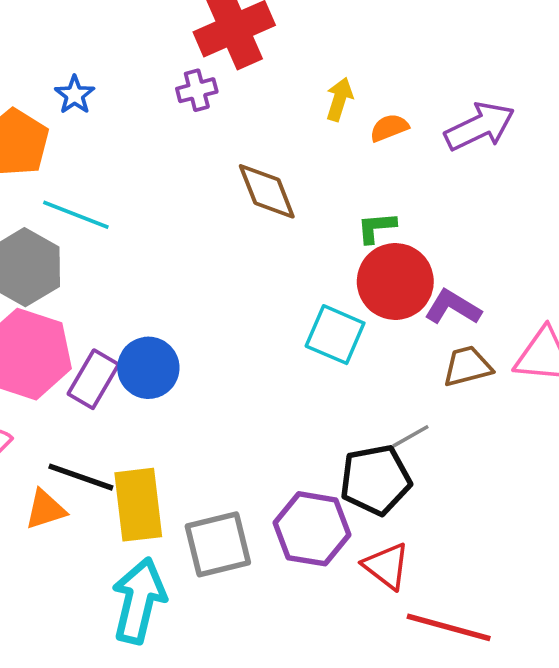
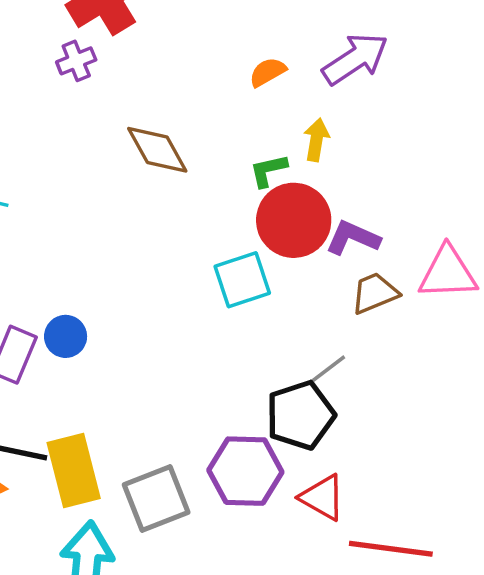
yellow arrow: (339, 99) -> (316, 140), moved
cyan square: (335, 335) -> (242, 280), turned -34
blue circle: (148, 368) -> (66, 336), size x0.7

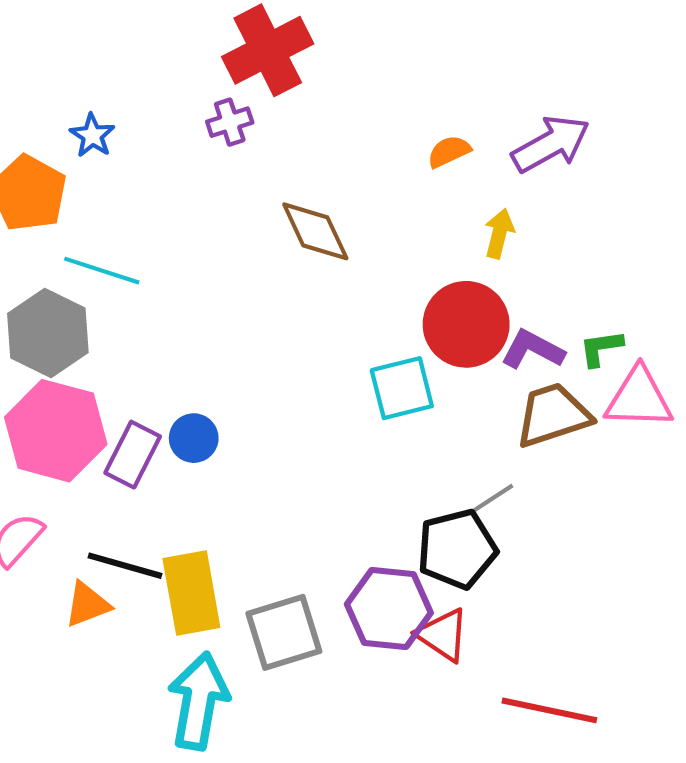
green L-shape: (268, 170) -> (601, 348), moved
brown trapezoid: (375, 293) -> (553, 415), size x1.4
red triangle: (322, 497) -> (443, 635), moved

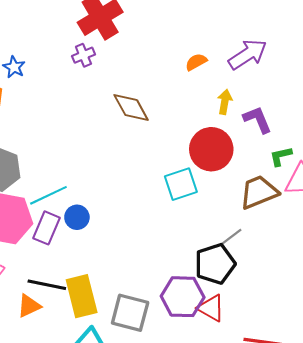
cyan line: (102, 271) -> (48, 195), moved, turned -39
purple L-shape: (533, 350) -> (257, 120), moved, turned 44
gray square: (284, 632) -> (130, 313), turned 36

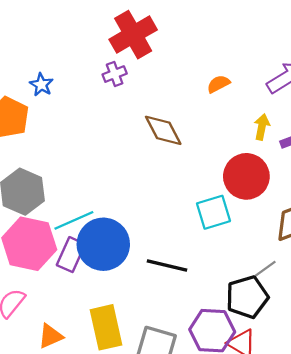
orange semicircle: (196, 62) -> (218, 84), moved
blue circle: (77, 217) -> (103, 244), size x2.0
black line: (47, 285) -> (167, 265), moved

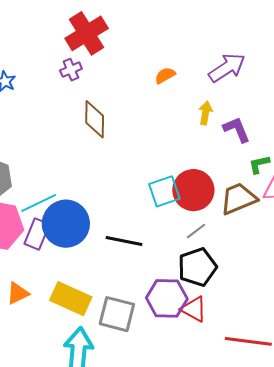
brown diamond: (163, 130) -> (95, 119), moved, turned 30
red circle: (246, 176) -> (193, 190), moved
gray line: (265, 269) -> (196, 231), moved
yellow rectangle: (106, 327) -> (71, 299), turned -51
orange triangle: (50, 336) -> (18, 293), moved

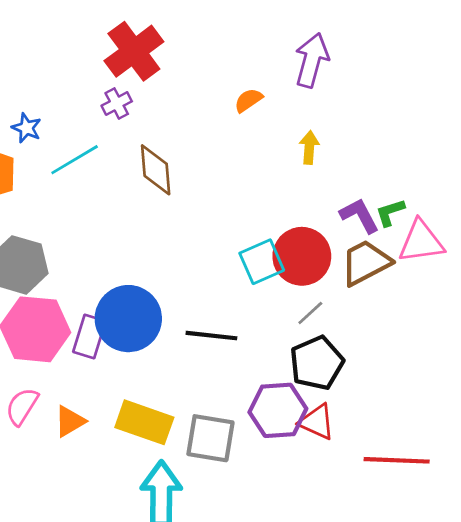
purple arrow: (227, 68) -> (312, 60), moved, turned -36
purple L-shape: (237, 130) -> (360, 215), moved
cyan line: (39, 203) -> (75, 160), moved

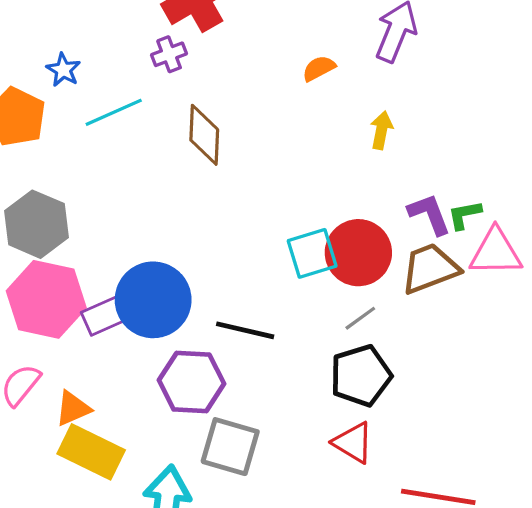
purple rectangle: (89, 337) -> (107, 315), turned 42
purple hexagon: (278, 410) -> (191, 382), moved
yellow rectangle: (144, 422) -> (91, 452), moved

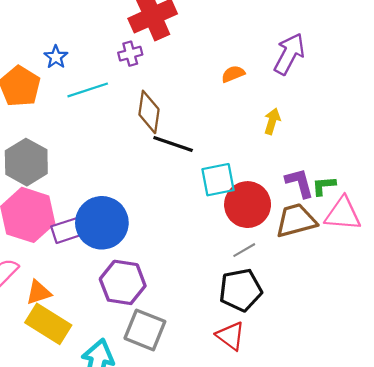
cyan square: (312, 253) -> (218, 180), moved
black line: (245, 330) -> (173, 144), moved

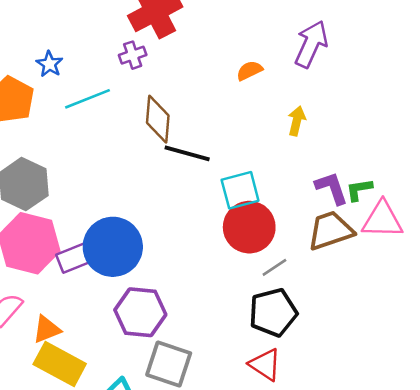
red circle: (248, 205) -> (249, 227), moved

